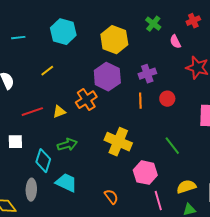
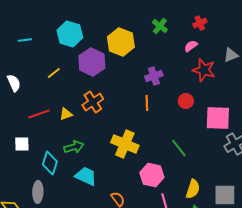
pink semicircle: (175, 42) -> (191, 46), moved, turned 80
purple hexagon: (107, 77) -> (92, 62), moved
red circle: (167, 99) -> (186, 101), moved
cyan trapezoid: (66, 183) -> (86, 176), moved
yellow semicircle: (186, 187) -> (193, 189), turned 126

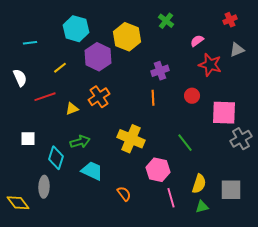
red cross: (200, 23) -> (230, 20), moved
cyan line: (25, 40) -> (30, 43), moved
red line: (39, 114) -> (45, 97), moved

